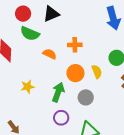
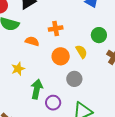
yellow star: (28, 87) -> (18, 69), moved
green arrow: (58, 92) -> (37, 89), moved

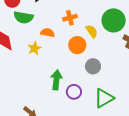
green circle: (99, 35) -> (114, 20), size x1.5
yellow semicircle: (81, 52) -> (92, 31), moved
yellow star: (18, 69) -> (34, 48), moved

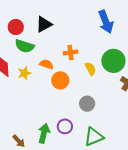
orange circle: (77, 45) -> (60, 80), moved
yellow star: (34, 48) -> (24, 73), moved
green arrow: (56, 80) -> (44, 133), moved

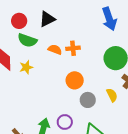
orange semicircle: (46, 64) -> (55, 49), moved
yellow semicircle: (90, 69) -> (112, 95), moved
orange circle: (60, 80) -> (75, 80), moved

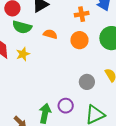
orange cross: (73, 48) -> (82, 14), moved
orange circle: (75, 80) -> (79, 40), moved

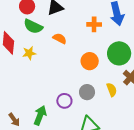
orange circle: (79, 40) -> (90, 61), moved
purple circle: (66, 106) -> (64, 101), moved

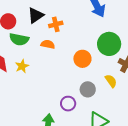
orange cross: (94, 24) -> (56, 24), moved

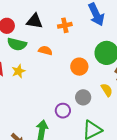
black triangle: (36, 15) -> (35, 21), turned 42
orange cross: (56, 24) -> (65, 25), moved

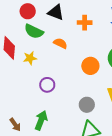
gray circle: (83, 97) -> (87, 105), moved
purple circle: (63, 111) -> (47, 85), moved

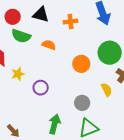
yellow star: (30, 58) -> (18, 74), moved
green arrow: (41, 120) -> (54, 124), moved

